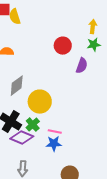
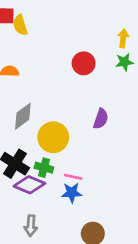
purple semicircle: (82, 66) -> (101, 119), moved
green cross: (33, 125) -> (44, 168), turned -32

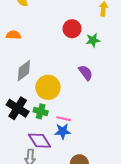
green star: (125, 62) -> (93, 40), moved
purple semicircle: (101, 119) -> (86, 73), turned -56
purple diamond: (29, 185) -> (40, 141), moved, turned 35

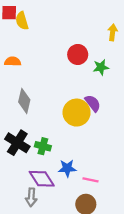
gray diamond: (24, 71) -> (24, 101), turned -40
yellow circle: (48, 87) -> (77, 113), moved
pink line: (64, 119) -> (90, 180), moved

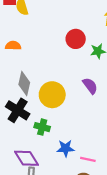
yellow circle: (77, 113) -> (52, 95), moved
black cross: (17, 143) -> (18, 110), moved
purple diamond: (42, 179) -> (27, 158), moved

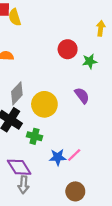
gray diamond: (24, 84) -> (17, 93), turned 30
pink line: (88, 159) -> (74, 155), moved, turned -56

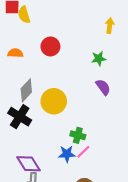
red circle: (68, 49) -> (50, 46), moved
purple semicircle: (82, 96) -> (103, 87), moved
green cross: (35, 136) -> (78, 135), moved

